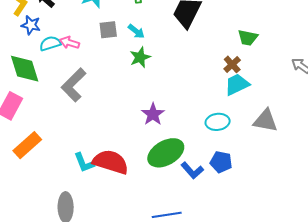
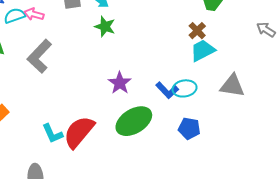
green star: (140, 57) -> (105, 27), turned -30
red semicircle: (111, 162) -> (79, 132), turned -66
blue L-shape: (192, 170) -> (167, 90), moved

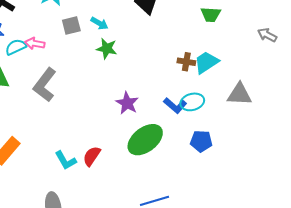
brown cross: (197, 31) -> (186, 62), moved, turned -30
red semicircle: (79, 132) -> (92, 156), size x0.6

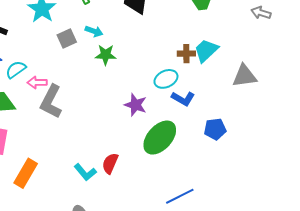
pink arrow: (35, 44) -> (37, 82), moved
cyan ellipse: (192, 102) -> (166, 79), moved

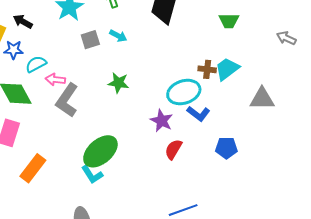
green star: (106, 55) -> (119, 83), moved
cyan ellipse: (166, 79) -> (184, 92), size x1.4
purple star: (136, 105) -> (162, 121), moved
green ellipse: (160, 138) -> (100, 151), moved
red semicircle: (110, 163) -> (173, 149), moved

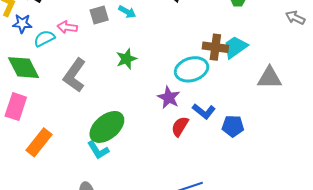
brown cross: (207, 69) -> (215, 47), size x1.4
pink arrow: (55, 80) -> (67, 27), moved
green star: (119, 83) -> (126, 59), turned -30
blue L-shape: (198, 114) -> (204, 111), moved

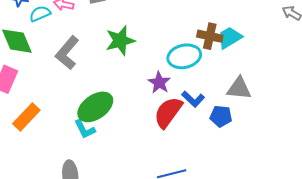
green star: (126, 59) -> (120, 41), size x1.4
gray triangle: (270, 78) -> (239, 88), moved
red semicircle: (180, 126) -> (168, 112), size x1.6

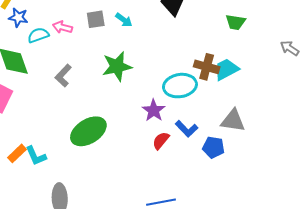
gray L-shape: (67, 53) -> (63, 76), size x0.7
red semicircle: (168, 112) -> (161, 141), size x0.6
orange rectangle: (26, 117) -> (17, 153), moved, size x0.7
cyan L-shape: (85, 129) -> (36, 156), moved

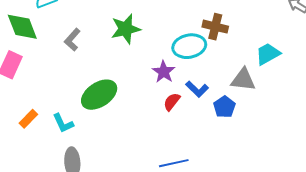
cyan trapezoid: (226, 69) -> (268, 54), moved
blue pentagon: (213, 147) -> (224, 107), turned 30
cyan L-shape: (36, 156) -> (63, 123), moved

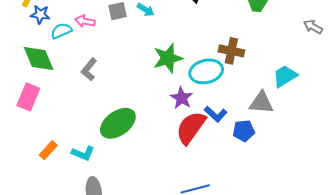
green star: (126, 29) -> (168, 58), moved
red semicircle: (172, 102) -> (191, 128), size x1.8
blue pentagon: (224, 107) -> (244, 131), turned 30
cyan L-shape: (63, 123) -> (83, 153), turned -40

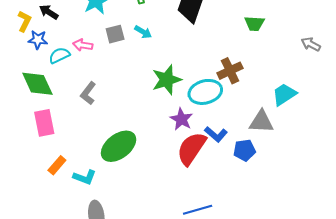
brown cross: (231, 51) -> (230, 71), turned -35
pink rectangle: (28, 97) -> (44, 123), moved, turned -32
orange rectangle: (48, 150) -> (57, 165), moved

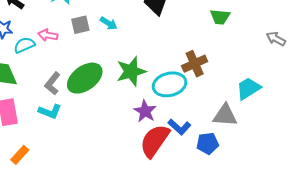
green ellipse: (119, 146) -> (85, 78), moved
cyan L-shape: (85, 177) -> (50, 111), moved

